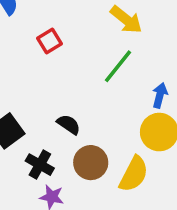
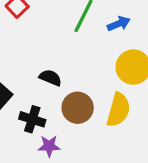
blue arrow: (160, 95) -> (119, 24), moved, turned 65

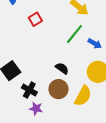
blue arrow: (119, 24) -> (95, 44), turned 40
black semicircle: (50, 78) -> (62, 68), moved

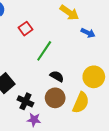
green line: (74, 34) -> (44, 51), moved
blue arrow: (95, 44) -> (88, 33), moved

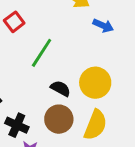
yellow circle: (94, 77) -> (95, 83), moved

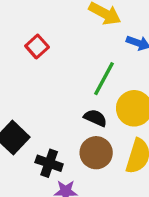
green line: (42, 53) -> (104, 79), moved

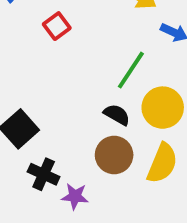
black cross: (49, 163) -> (44, 174), moved

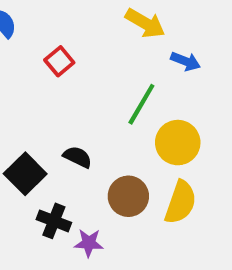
black semicircle: (117, 115) -> (78, 157), moved

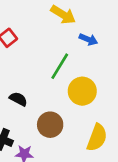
yellow semicircle: (181, 202) -> (97, 138), moved

